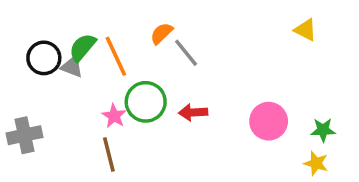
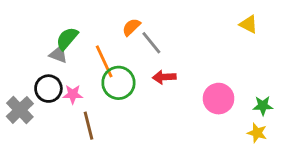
orange line: (116, 56) -> (104, 61), moved
black circle: (44, 58) -> (48, 89), moved
red arrow: (193, 112) -> (164, 77), moved
pink star: (114, 116) -> (73, 94), moved, turned -30
gray cross: (25, 135) -> (20, 110), turned -32

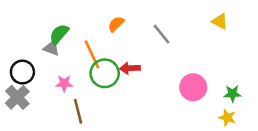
gray line: (151, 43) -> (162, 34), moved
red arrow: (164, 77) -> (130, 68), moved
black circle: (48, 89) -> (22, 72), moved

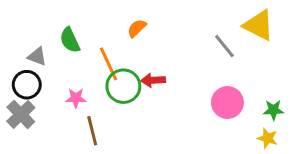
yellow triangle: (220, 21) -> (259, 25), size x1.6
green semicircle: (59, 34) -> (70, 40), turned -65
gray line: (162, 34) -> (224, 46), moved
gray triangle: (51, 48) -> (37, 56), moved

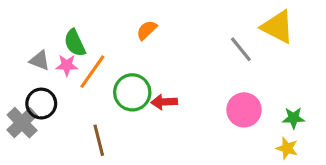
orange line: (109, 64) -> (92, 72), moved, turned 60
red arrow: (153, 80) -> (164, 102), moved
black circle: (27, 85) -> (41, 104), moved
pink star: (76, 98) -> (67, 65), moved

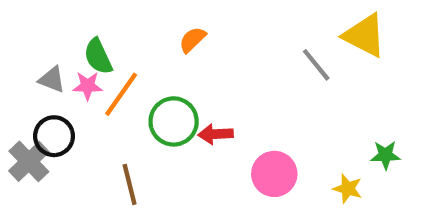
pink circle: (244, 110) -> (274, 174), moved
yellow star: (287, 148) -> (348, 189), moved

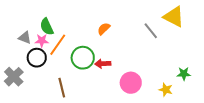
orange semicircle: (192, 40) -> (104, 29), moved
black circle: (54, 136) -> (37, 58), moved

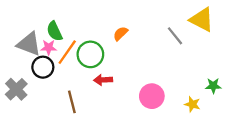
gray triangle: (25, 38) -> (29, 44), size x1.6
green circle: (83, 58) -> (90, 54), moved
red arrow: (103, 64) -> (103, 80), moved

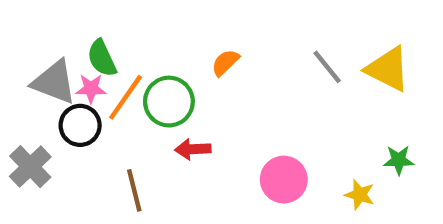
yellow triangle: (202, 20) -> (388, 69), moved

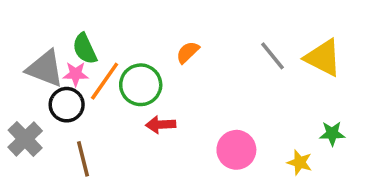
brown line: (134, 190) -> (83, 159), moved

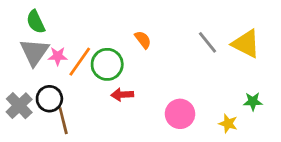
green semicircle: (85, 49) -> (36, 22), moved
orange semicircle: (188, 52) -> (143, 40), turned 96
gray triangle: (45, 69) -> (34, 52), turned 44
black circle: (67, 105) -> (49, 99), moved

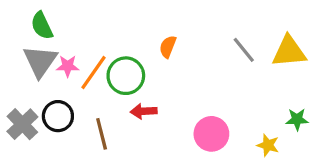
orange semicircle: (143, 40) -> (168, 47), turned -120
yellow triangle: (246, 44) -> (289, 51), turned -32
brown line: (63, 121) -> (102, 134), moved

